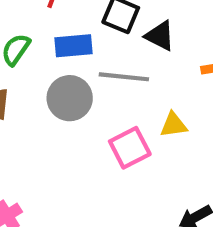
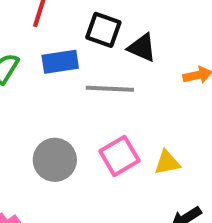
gray circle: (70, 98) -> (55, 160), moved
yellow triangle: (174, 125) -> (167, 163), moved

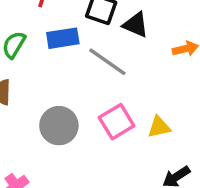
gray line: (110, 89) -> (107, 62), turned 33

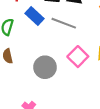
blue rectangle: (63, 38) -> (35, 16), turned 66

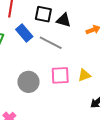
pink square: (78, 57) -> (60, 75), turned 36

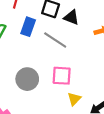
blue rectangle: (24, 33) -> (28, 27), turned 54
yellow triangle: (84, 75) -> (74, 99), moved, turned -32

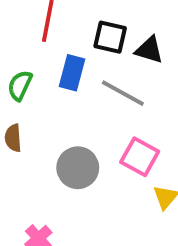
pink square: (62, 76) -> (140, 157), turned 30

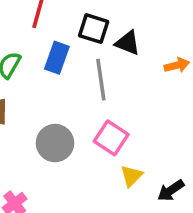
gray line: (123, 93) -> (101, 80), turned 48

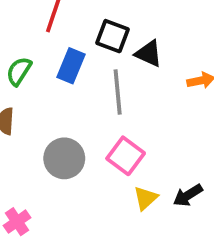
black arrow: (171, 190) -> (188, 195), moved

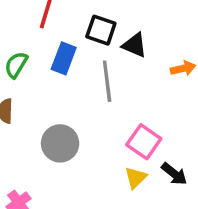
pink square: (126, 156) -> (144, 142), moved
black arrow: (188, 195) -> (174, 174), turned -108

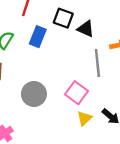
gray line: (107, 81) -> (97, 63), moved
pink square: (144, 142) -> (77, 93), moved

